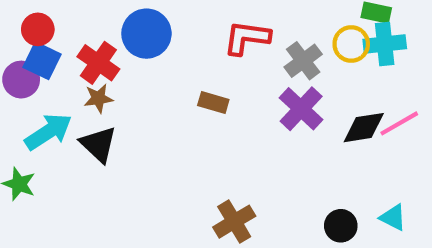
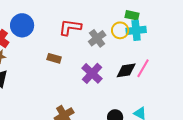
purple cross: (301, 109) -> (92, 73), moved
pink line: (399, 123) -> (143, 68), turned -30

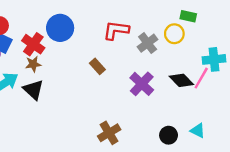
cyan cross: (136, 30) -> (214, 59), moved
brown rectangle: (54, 58) -> (97, 66), turned 32
black diamond: (126, 70) -> (181, 80), turned 55

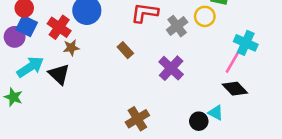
cyan cross: (214, 59) -> (246, 43), turned 30
brown star: (33, 64) -> (71, 48), moved
black diamond: (181, 80) -> (235, 89), moved
cyan triangle: (198, 131) -> (216, 113), moved

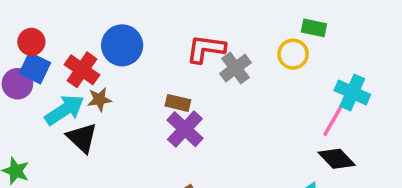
gray cross: (177, 26) -> (235, 68), moved
brown rectangle: (125, 50) -> (178, 103), turned -35
cyan arrow: (30, 67) -> (65, 110), moved
purple cross: (171, 68) -> (185, 129), moved

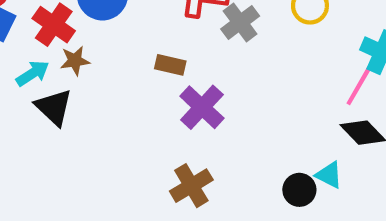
cyan arrow: (65, 110) -> (33, 73), size x0.7
purple cross: (185, 129) -> (202, 107), moved

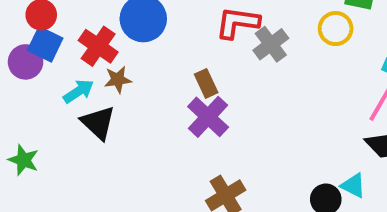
brown rectangle: (170, 65) -> (206, 83), turned 52
purple cross: (202, 107) -> (208, 117), moved

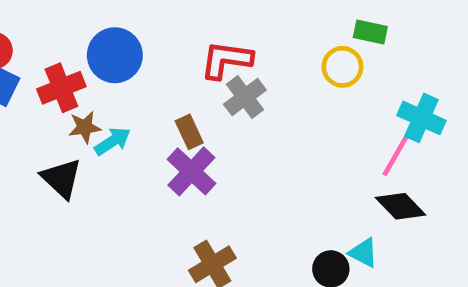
gray cross: (271, 44) -> (245, 97), moved
red cross: (98, 46) -> (61, 88), turned 33
cyan arrow: (79, 91) -> (112, 141), moved

